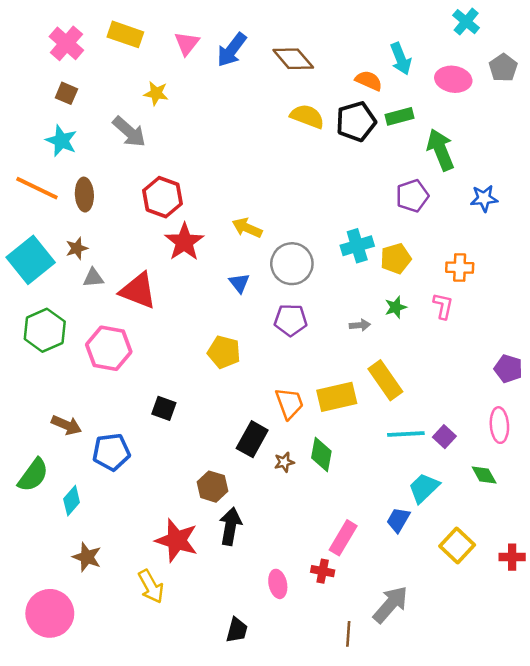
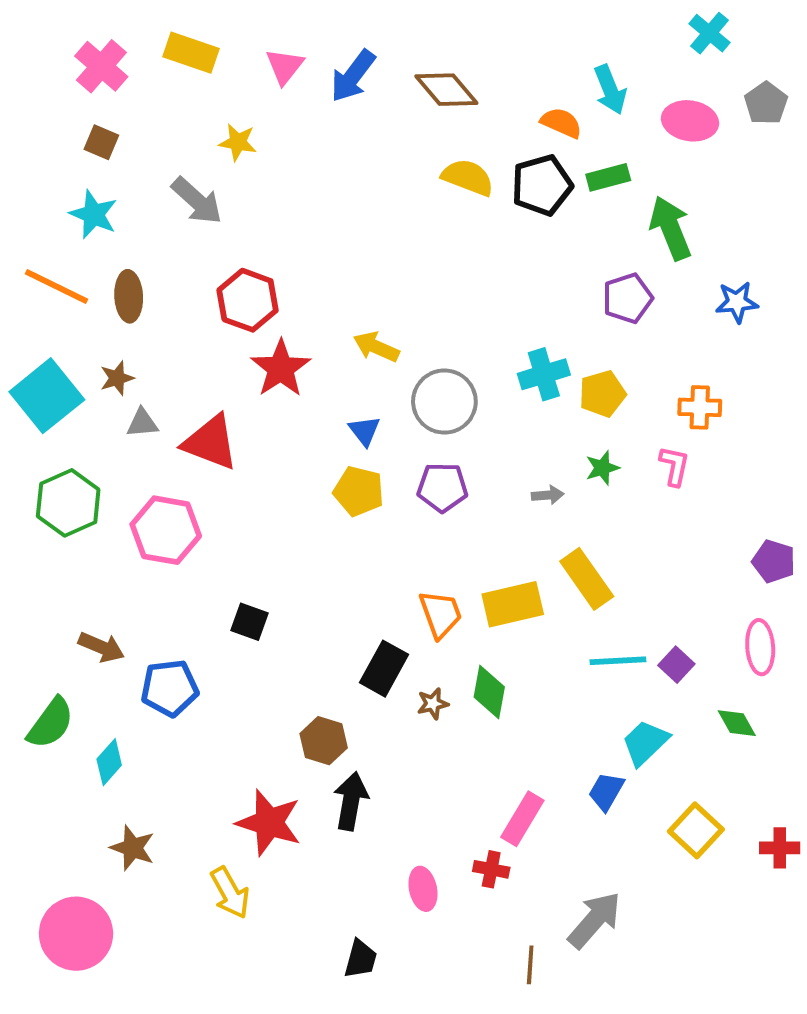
yellow pentagon: (224, 352) -> (359, 491), moved

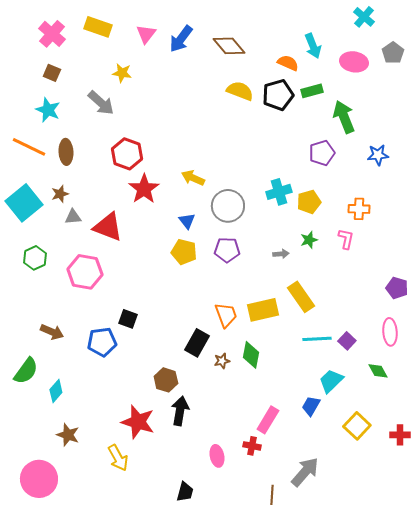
green hexagon: (68, 503) -> (35, 258), size x0.7
blue pentagon: (170, 688) -> (102, 342), moved

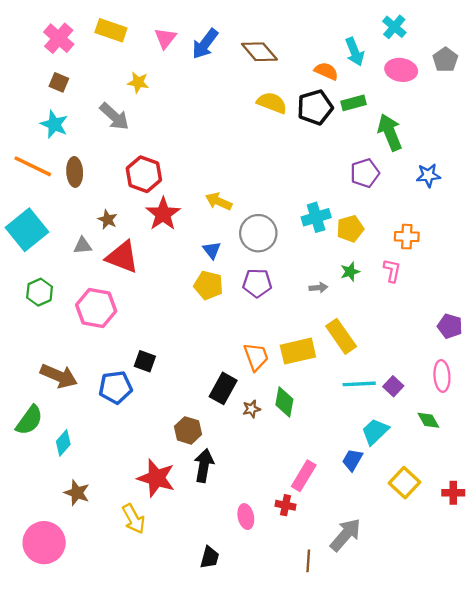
cyan cross: (364, 17) -> (394, 27), moved
brown star: (60, 194) -> (108, 220), moved, turned -30
brown arrow: (52, 332) -> (59, 376), size x1.4

